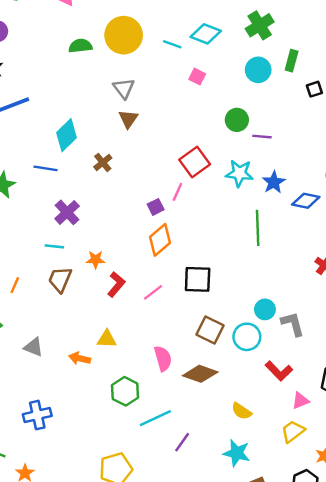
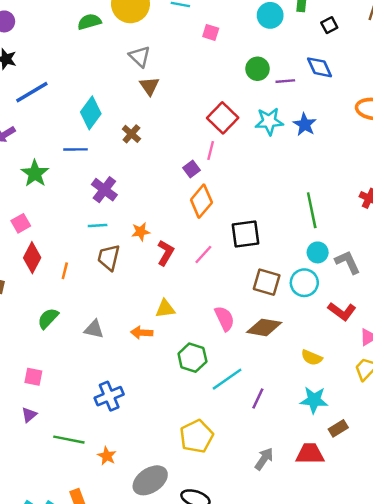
blue diamond: (306, 201) -> (319, 67), moved, turned 64
green line: (258, 228) -> (312, 210), moved

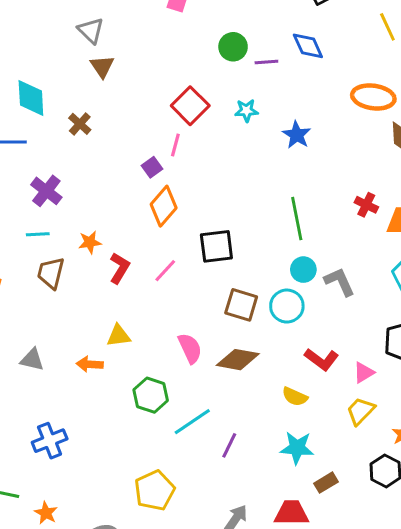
cyan diamond: (91, 113) -> (31, 98), turned -40
cyan star: (269, 121) -> (246, 110), size x0.7
blue star: (305, 124) -> (297, 135), moved
red L-shape: (342, 311) -> (322, 359), moved

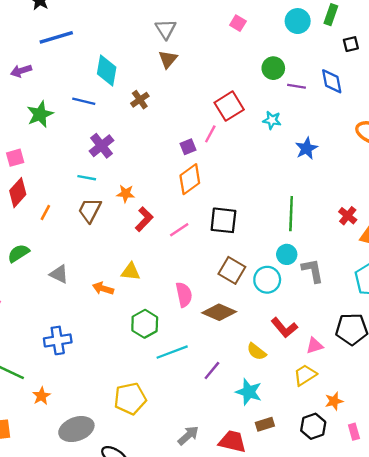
purple line: (229, 445) -> (212, 370), moved

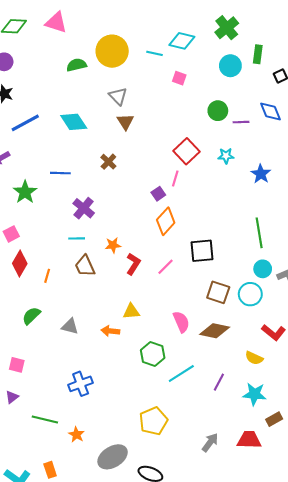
cyan diamond: (107, 71) -> (74, 122), moved, turned -32
brown trapezoid: (90, 210) -> (85, 266), turned -40

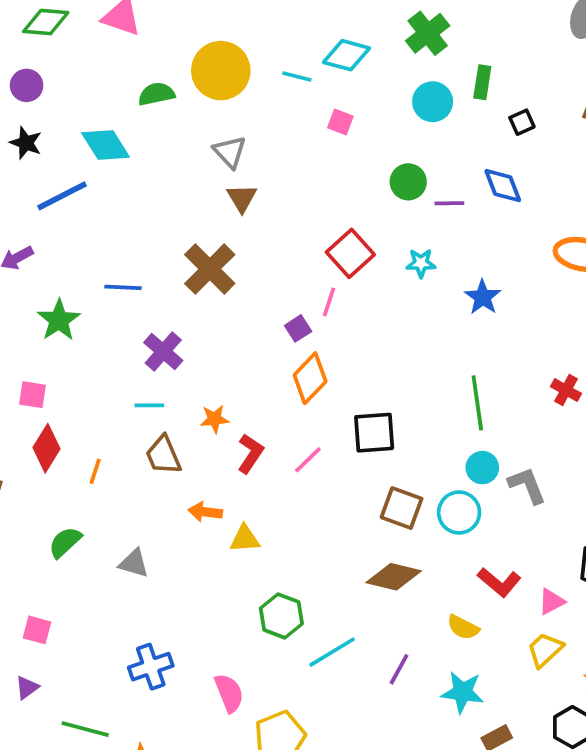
cyan diamond: (74, 122) -> (106, 145), moved
brown cross: (108, 162) -> (210, 269), size x1.8
pink square: (11, 234) -> (32, 395), turned 35
pink semicircle: (181, 322) -> (229, 693), moved
orange arrow: (110, 331) -> (205, 512), moved

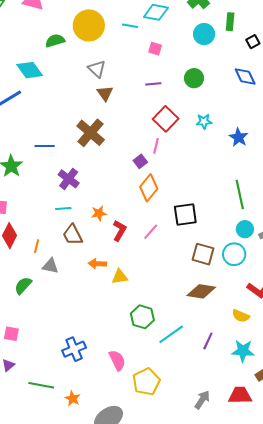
purple line: (449, 203) -> (153, 84), moved
gray triangle: (134, 563) -> (50, 266), moved

